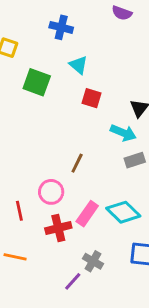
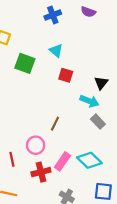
blue cross: (61, 27) -> (53, 15), moved, turned -35
gray rectangle: (135, 160) -> (98, 122), turned 64

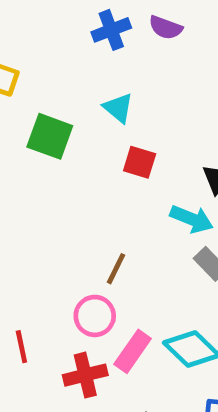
purple semicircle: (88, 12) -> (166, 28), moved
pink circle: (36, 145) -> (95, 316), moved

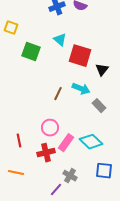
red square: (140, 162) -> (80, 56), moved, size x1.6
cyan arrow: (192, 219) -> (81, 89), moved
brown line: (116, 269) -> (58, 94), moved

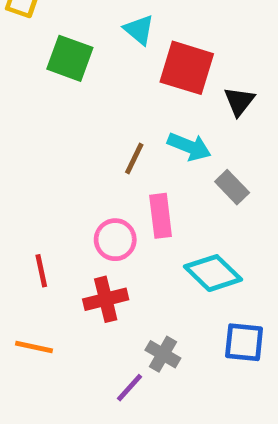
pink rectangle: (66, 143) -> (161, 216), moved, turned -42

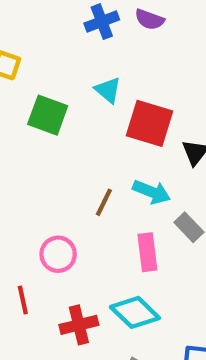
pink rectangle: (161, 216) -> (147, 252), moved
pink circle: (115, 240) -> (58, 254), moved
cyan diamond: (213, 273) -> (135, 312), moved

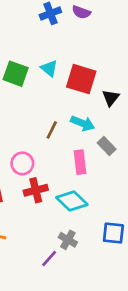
cyan triangle: (108, 90) -> (49, 68), moved
red cross: (79, 325) -> (36, 190), moved

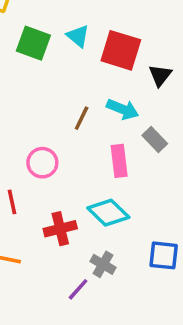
red cross: (36, 190) -> (60, 229), moved

